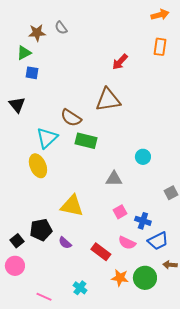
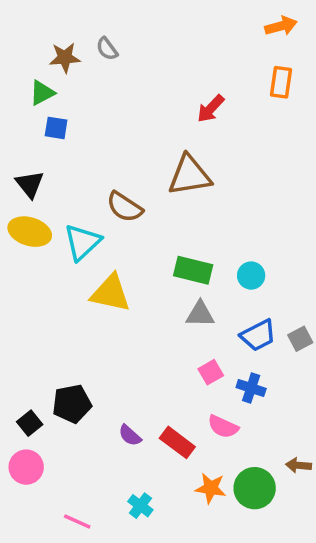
green rectangle: (86, 141) -> (193, 270), moved
yellow ellipse: (38, 166) -> (30, 232), moved, turned -50
yellow triangle: (72, 206) -> (111, 293), moved
blue trapezoid: (158, 241) -> (258, 335), moved
purple semicircle: (65, 243) -> (130, 435), moved

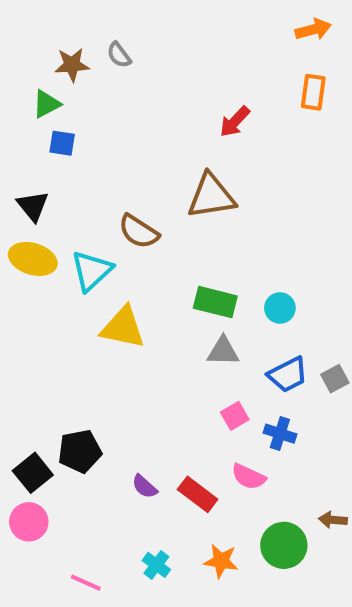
black square: (30, 423) -> (33, 473), size x1.4
orange star: (211, 488) -> (221, 561), moved

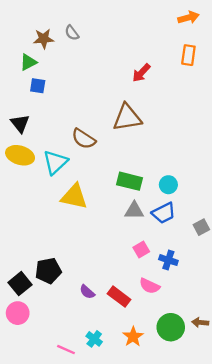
blue trapezoid: (288, 375) -> (164, 213), moved
brown arrow: (333, 520) -> (200, 322), moved
orange star: (221, 561) -> (133, 337), turned 30
pink line: (86, 583) -> (66, 350), moved

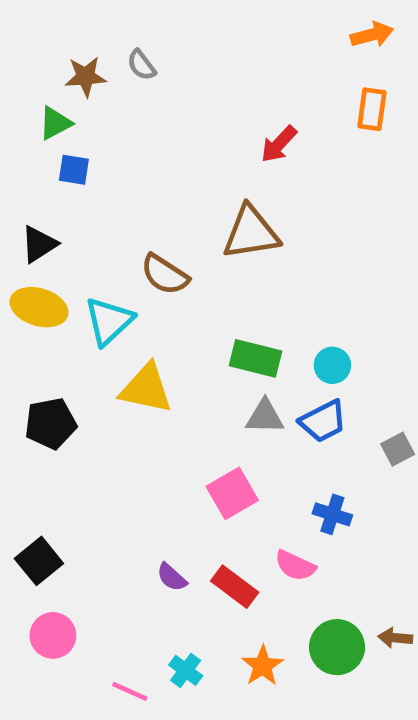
black triangle: (20, 123) -> (39, 244), turned 36
pink square: (141, 249) -> (232, 493), moved, size x1.5
black pentagon: (48, 271) -> (51, 424), moved
pink circle: (18, 313) -> (53, 635), moved

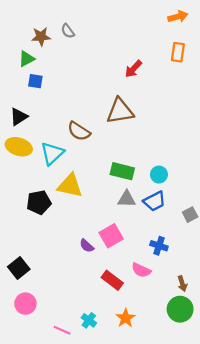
black pentagon: (51, 424) -> (39, 202), moved
purple semicircle: (172, 577) -> (87, 246), moved
brown arrow: (395, 638) -> (182, 284), moved, turned -112
green circle: (337, 647) -> (180, 309), moved

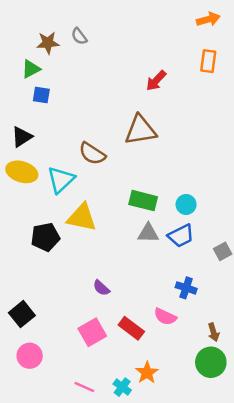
pink square: (111, 236) -> (92, 332), moved
cyan cross: (89, 320) -> (122, 387), moved
pink line: (62, 330) -> (84, 387), moved

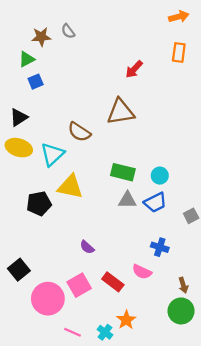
blue square: (41, 95) -> (36, 82), turned -32
pink circle: (30, 356) -> (48, 299), moved, size x1.5

